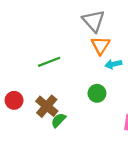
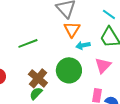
green circle: (97, 93) -> (69, 70), size x1.6
brown cross: (47, 106) -> (38, 78), moved

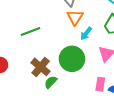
cyan arrow: (83, 45) -> (86, 34), turned -40
green semicircle: (36, 93) -> (51, 82), moved

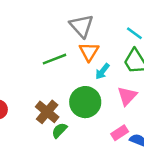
green line: (30, 32) -> (54, 59), moved
pink rectangle: (100, 84) -> (120, 133), turned 48

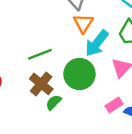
green line: (54, 59) -> (40, 54), moved
cyan arrow: (102, 71) -> (97, 43), size x1.6

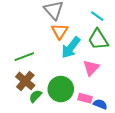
green circle: (79, 74) -> (61, 89), moved
pink rectangle: (114, 105) -> (85, 98), turned 48

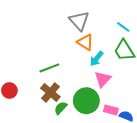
orange triangle: (60, 31) -> (85, 42), turned -30
cyan arrow: (71, 48) -> (97, 59), size x0.7
pink triangle: (91, 68) -> (103, 79), moved

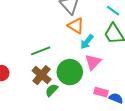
green circle: (86, 101) -> (70, 72), moved

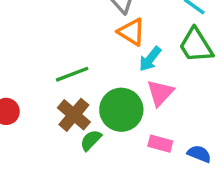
pink rectangle: (101, 92) -> (160, 144), moved

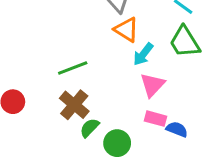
green circle: (121, 110) -> (117, 143), moved, size x0.7
pink rectangle: (160, 144) -> (155, 119), moved
blue semicircle: (199, 154) -> (177, 129), moved

